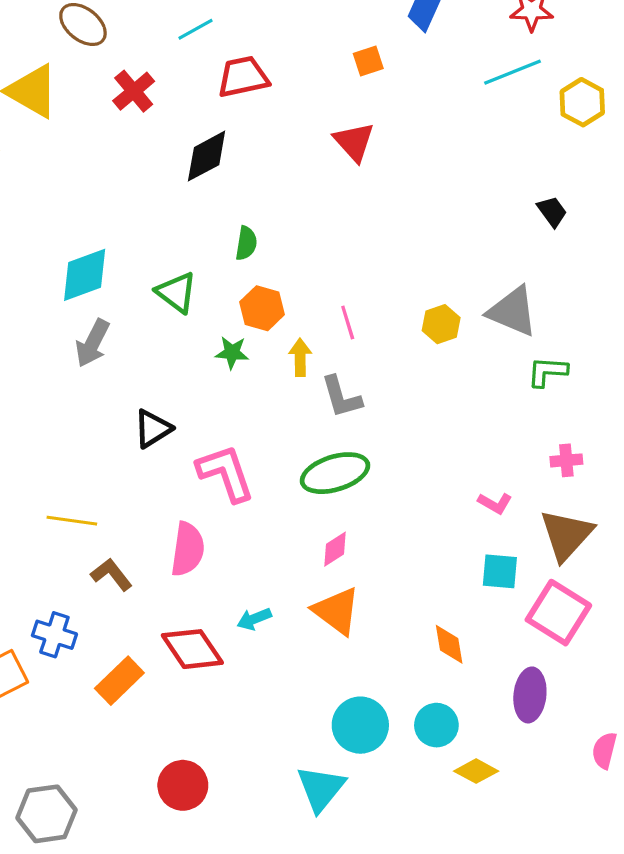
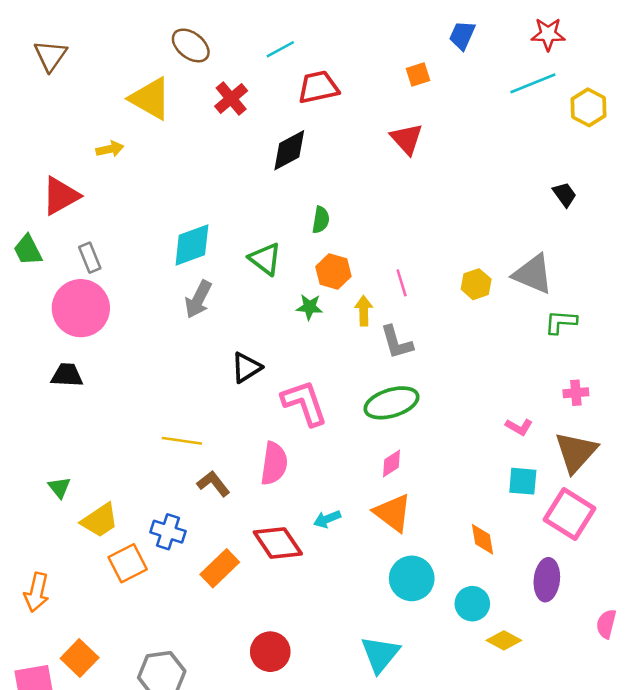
cyan circle: (360, 725) -> (412, 578), moved

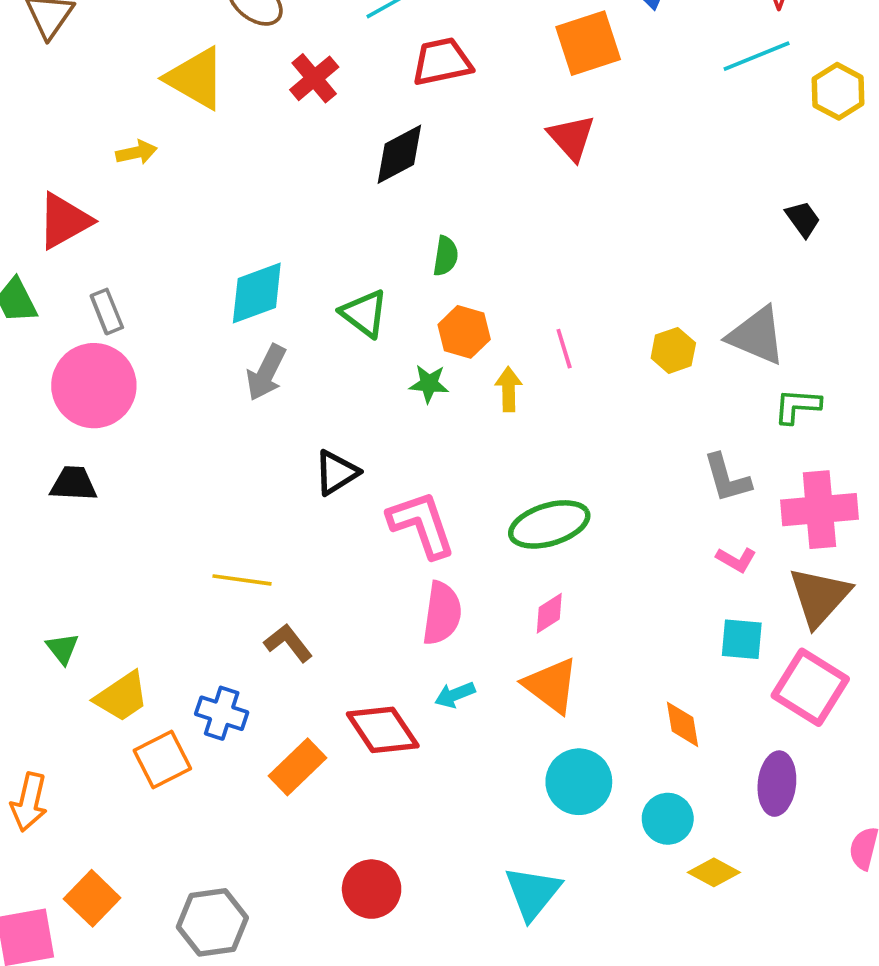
orange square: (418, 75) -> (588, 43), size x1.8
gray L-shape: (397, 342) -> (727, 478), moved
pink cross: (576, 393) -> (819, 510), size x2.0
pink semicircle: (274, 463) -> (442, 613), moved

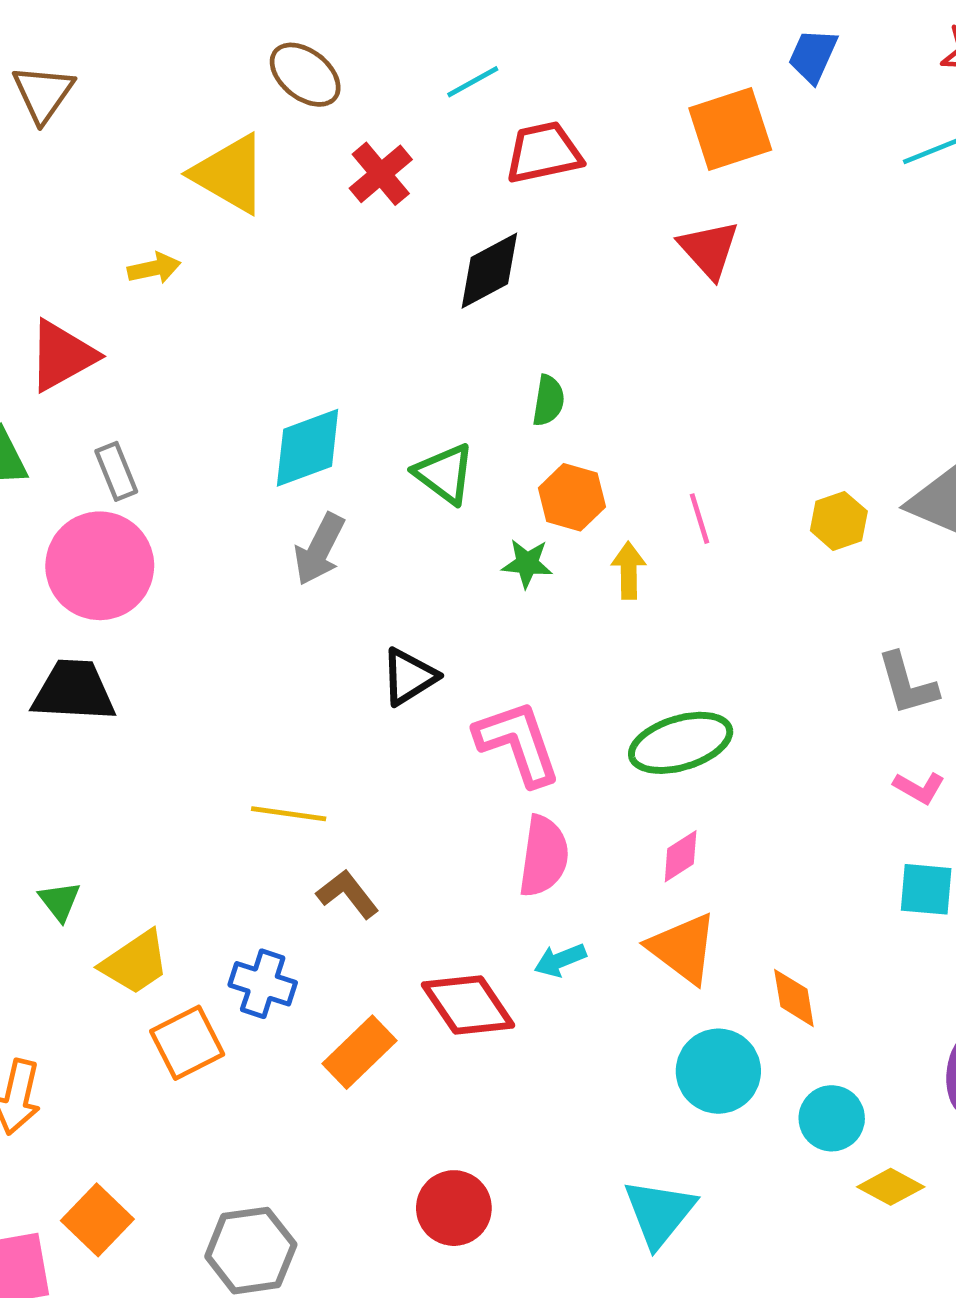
black trapezoid: (74, 484) -> (74, 691), size x1.4
orange diamond: (683, 724) -> (794, 998), moved

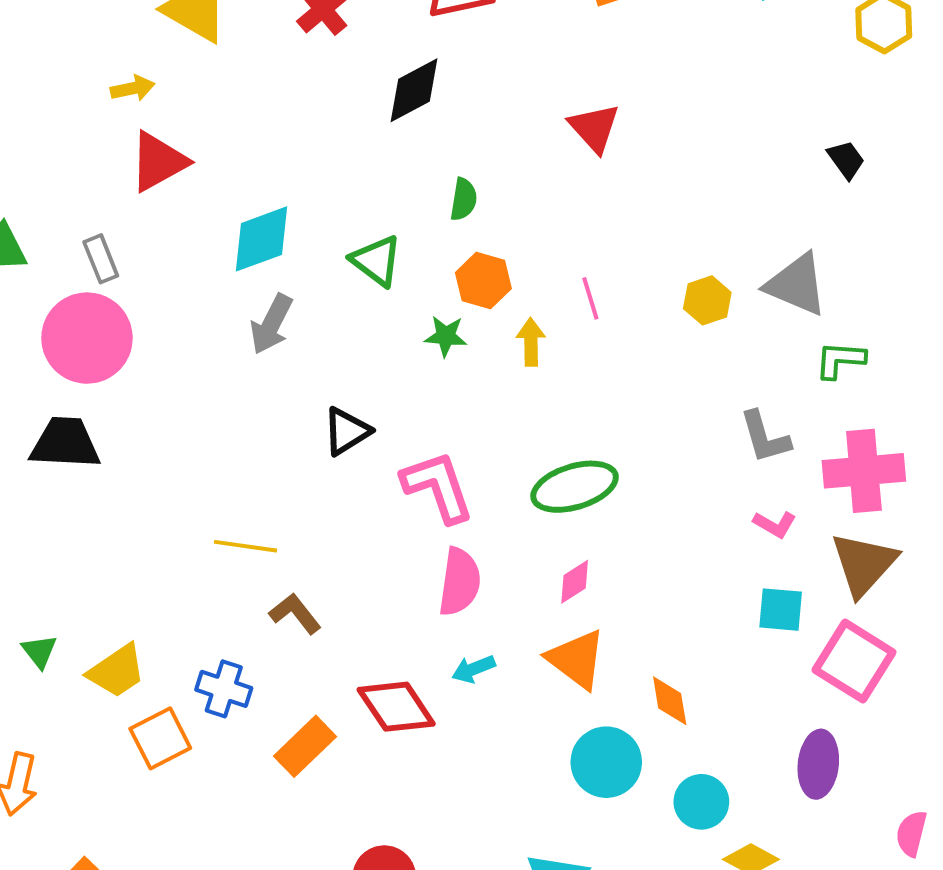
red triangle: (709, 249) -> (594, 128), moved
red triangle: (62, 356) -> (158, 162), moved
green triangle: (60, 901) -> (39, 651), moved

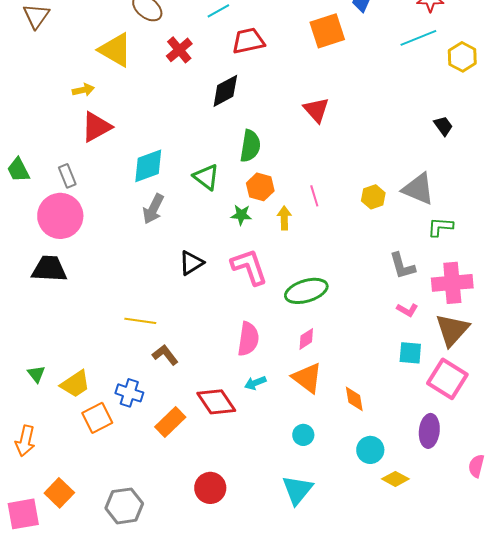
green semicircle: (464, 199) -> (250, 146), size x1.5
pink L-shape: (438, 487) -> (249, 267), moved
cyan circle: (606, 762) -> (303, 435), moved, size x0.6

